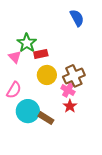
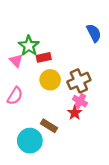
blue semicircle: (77, 18) -> (94, 33), moved
pink cross: (68, 90) -> (80, 101), moved
cyan circle: (28, 111) -> (30, 141), moved

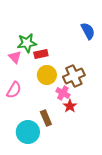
green star: (29, 46) -> (27, 43), turned 30
pink cross: (80, 101) -> (63, 93), moved
brown rectangle: (49, 126) -> (46, 118), turned 35

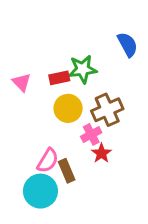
green star: (27, 43) -> (83, 69), moved
pink semicircle: (14, 90) -> (48, 161), moved
pink cross: (63, 93) -> (91, 134), turned 32

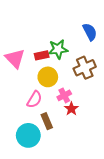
pink triangle: (22, 82) -> (15, 58), size x1.5
brown cross: (107, 110) -> (85, 68), moved
pink semicircle: (48, 161) -> (34, 100), moved

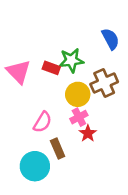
red rectangle: (42, 55) -> (51, 68), turned 32
yellow circle: (48, 77) -> (78, 94), moved

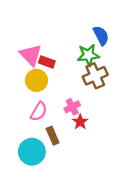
green star: (71, 60) -> (88, 55), moved
pink triangle: (18, 72) -> (31, 55), moved
yellow circle: (78, 94) -> (36, 80), moved

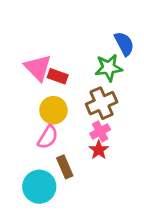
brown cross: (95, 76) -> (102, 103), moved
yellow circle: (36, 80) -> (53, 110), moved
pink cross: (72, 107) -> (100, 131), moved

